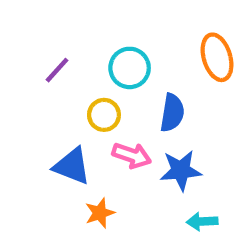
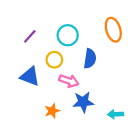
blue triangle: (72, 166) -> (30, 76), moved
blue star: (181, 170) -> (83, 102), moved
cyan arrow: (202, 222) -> (116, 114), moved

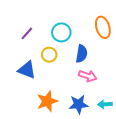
pink arrow: (69, 81) -> (88, 76), moved
blue star: (83, 102) -> (79, 104), moved
orange star: (52, 111) -> (47, 101), size x1.5

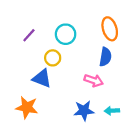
blue semicircle: (82, 54) -> (105, 57), moved
blue triangle: (27, 70) -> (42, 78), moved
orange star: (47, 101) -> (27, 107), moved, turned 30

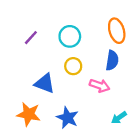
yellow circle: (53, 58) -> (73, 66), moved
blue star: (84, 111) -> (67, 118), moved, turned 30
cyan arrow: (112, 111) -> (119, 118), turned -32

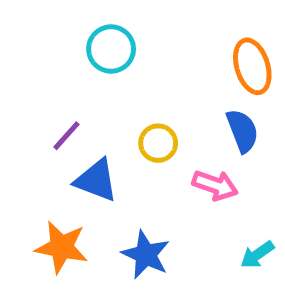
cyan circle: (70, 36) -> (111, 49), moved
purple line: (31, 38) -> (66, 136), moved
blue semicircle: (112, 60) -> (242, 131), turned -30

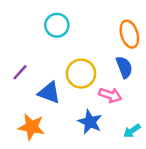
purple line: (66, 136) -> (20, 72), moved
yellow circle: (158, 143) -> (81, 74), size x1.5
blue star: (146, 255) -> (90, 122), moved

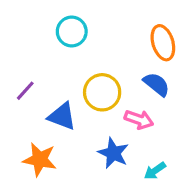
blue semicircle: (124, 67) -> (157, 84), turned -30
cyan arrow: (132, 131) -> (155, 171), moved

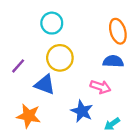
blue semicircle: (157, 84) -> (113, 61), turned -36
yellow circle: (102, 92) -> (60, 58), moved

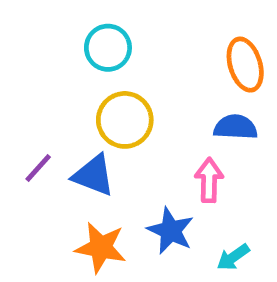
purple line: (18, 66) -> (38, 168), moved
pink arrow: (100, 87) -> (209, 180), turned -108
orange star: (29, 116) -> (101, 248), moved

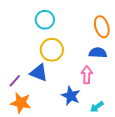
purple line: (38, 168) -> (15, 81), moved
orange star: (101, 248) -> (21, 103), moved

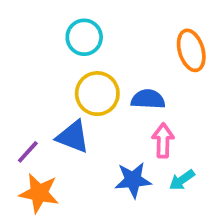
blue semicircle: (98, 53) -> (148, 99), moved
blue star: (71, 96) -> (133, 180), turned -30
cyan arrow: (97, 107) -> (182, 180), moved

